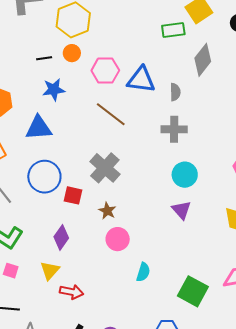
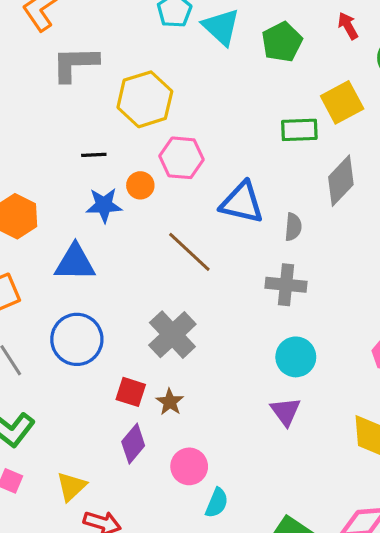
orange circle: (72, 53) -> (140, 185), moved
pink hexagon: (105, 71) -> (181, 158), moved
red square: (73, 195) -> (131, 392), moved
purple diamond: (61, 237) -> (133, 444), moved
pink circle: (118, 239) -> (189, 466), moved

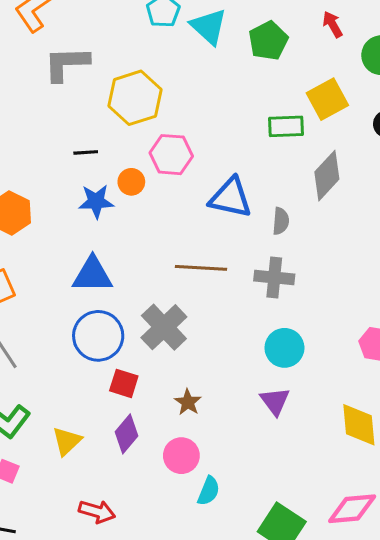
brown line: (189, 252) -> (201, 268), moved, turned -39
blue triangle: (75, 263) -> (92, 275), moved
blue circle: (77, 339) -> (98, 336), moved
brown star: (170, 402) -> (188, 402), moved
yellow triangle: (71, 486) -> (67, 441), moved

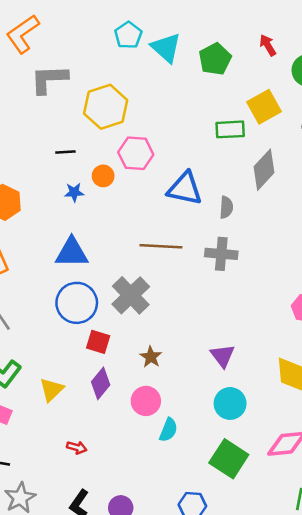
blue star: (96, 201) -> (74, 192), size x0.7
cyan circle: (284, 348) -> (230, 403), moved
red arrow: (97, 512) -> (77, 447), size x0.7

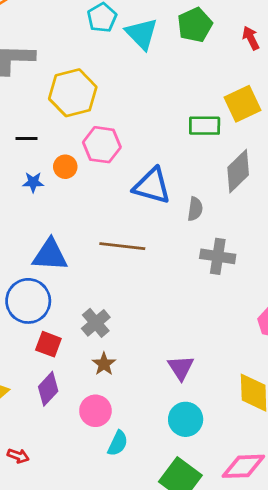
green pentagon: (215, 59) -> (195, 25), moved
blue triangle: (72, 253) -> (50, 255), moved
gray cross: (221, 254) -> (218, 256), moved
gray cross: (131, 295) -> (96, 323), moved, size x0.7

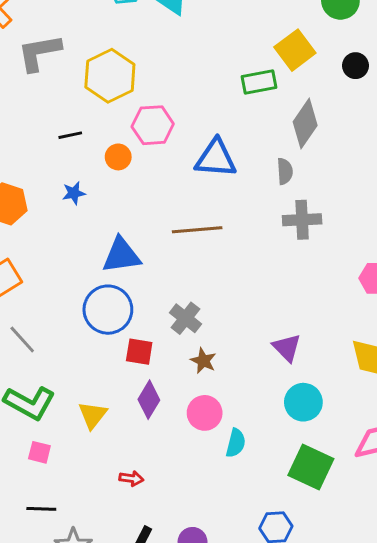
blue star: (33, 182) -> (74, 193), moved
gray semicircle: (195, 209) -> (285, 171), moved

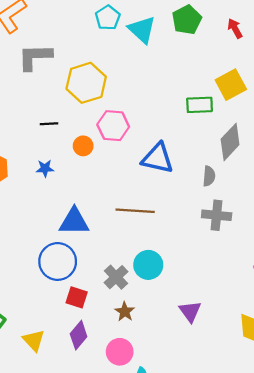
cyan circle: (303, 402) -> (148, 265), moved
yellow triangle: (93, 415) -> (34, 340), turned -30

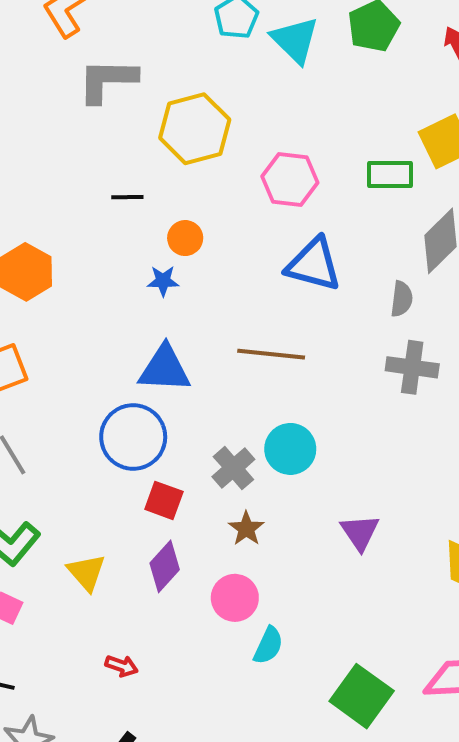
pink hexagon: (113, 126) -> (290, 179), moved
blue star: (45, 168) -> (163, 281), moved

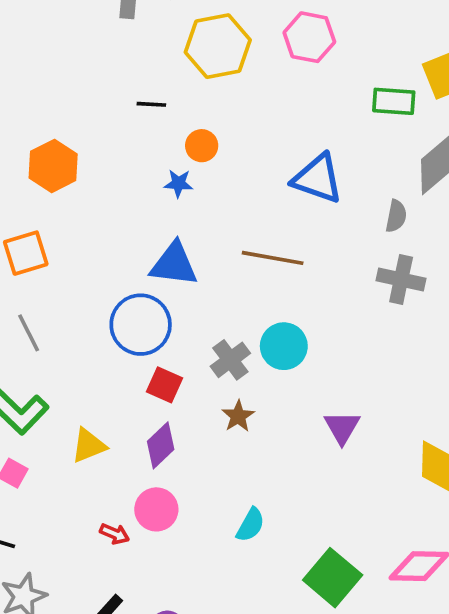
pink hexagon: (290, 179) -> (309, 37), moved
yellow triangle: (86, 572) -> (89, 446), turned 45
pink circle: (235, 598) -> (156, 509), moved

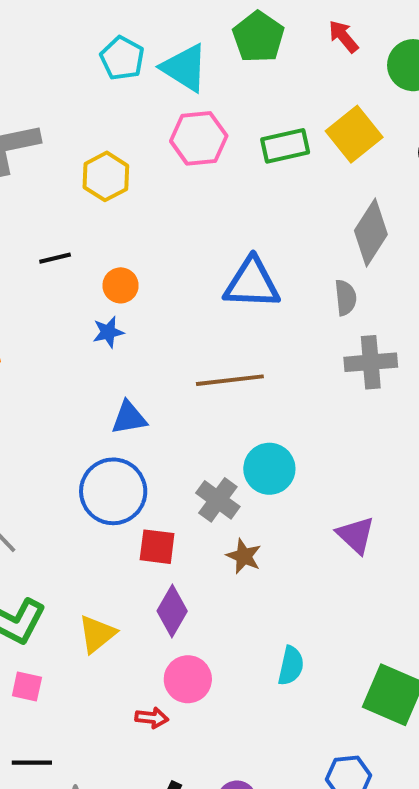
yellow hexagon: (218, 46) -> (106, 176), size x0.7
green rectangle: (394, 101) -> (285, 146), moved
blue triangle: (174, 264) -> (129, 418), size x0.7

